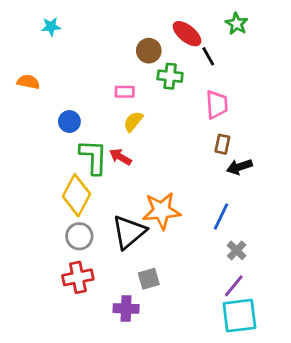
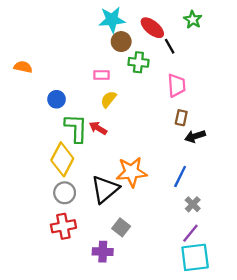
cyan star: (51, 27) -> (112, 20), moved, size x1.6
gray square: (149, 279) -> (121, 227), turned -36

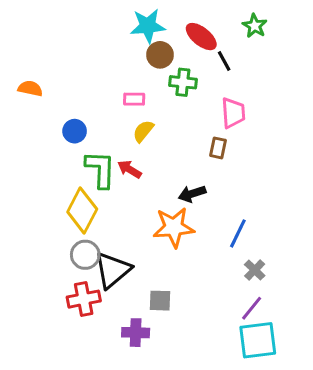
brown rectangle: (181, 118) -> (218, 148), moved
black arrow: (195, 136) -> (192, 194), moved
black triangle: (105, 189) -> (113, 270), moved
gray square: (121, 227) -> (160, 301), turned -36

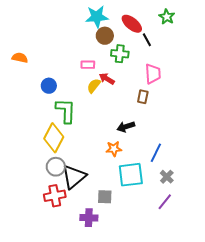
red arrow: (129, 169) -> (107, 79), moved
orange star: (174, 227) -> (114, 149), size x0.6
cyan square: (258, 340) -> (131, 175), moved

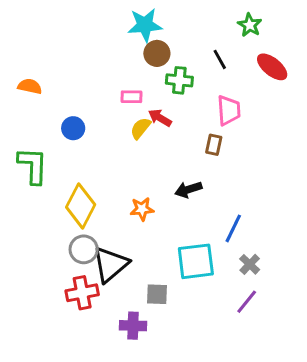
red ellipse: (132, 24) -> (272, 67), moved
green L-shape: (66, 111) -> (33, 166), moved
orange star: (114, 149) -> (142, 209), moved

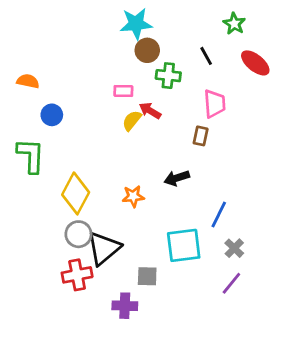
blue circle: (73, 128) -> (52, 115), moved

